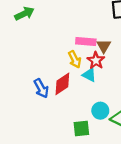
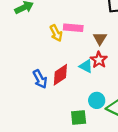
pink rectangle: (86, 41) -> (73, 28), moved
yellow arrow: (75, 59) -> (56, 33), moved
red star: (96, 60) -> (99, 60), moved

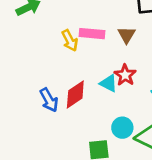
brown triangle: (100, 38) -> (127, 35), moved

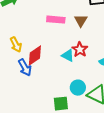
yellow arrow: (70, 40) -> (16, 45), moved
red diamond: (75, 94) -> (35, 56), moved

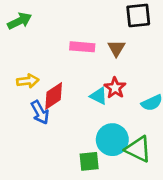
yellow arrow: (16, 45) -> (28, 81), turned -70
cyan circle: (78, 88) -> (112, 140), size x1.5

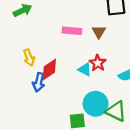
yellow arrow: (28, 81) -> (29, 58), turned 77
blue arrow: (40, 112) -> (39, 82), turned 42

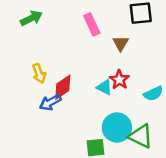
pink rectangle: (72, 31) -> (92, 24), moved, turned 60
blue arrow: (39, 82) -> (50, 102), turned 48

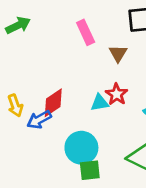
yellow arrow: (39, 73) -> (15, 106), moved
cyan triangle: (104, 87) -> (100, 103), turned -36
cyan circle: (117, 127) -> (81, 148), moved

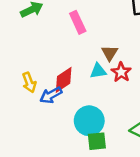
pink rectangle: (86, 32) -> (78, 22), moved
brown triangle: (118, 53) -> (110, 53), moved
cyan triangle: (100, 103) -> (98, 71), moved

